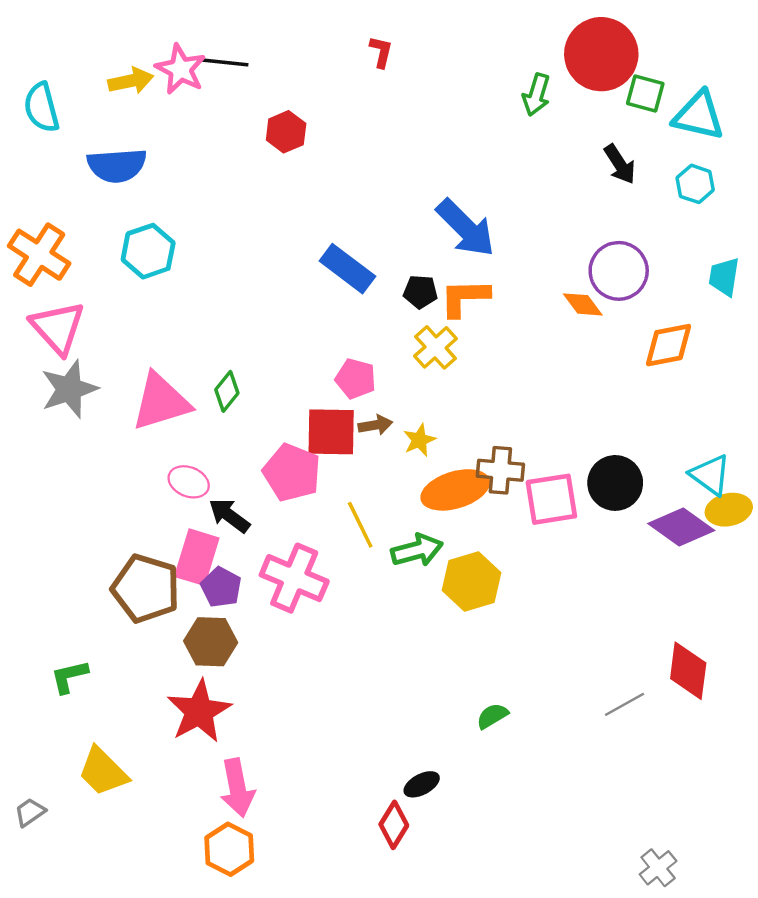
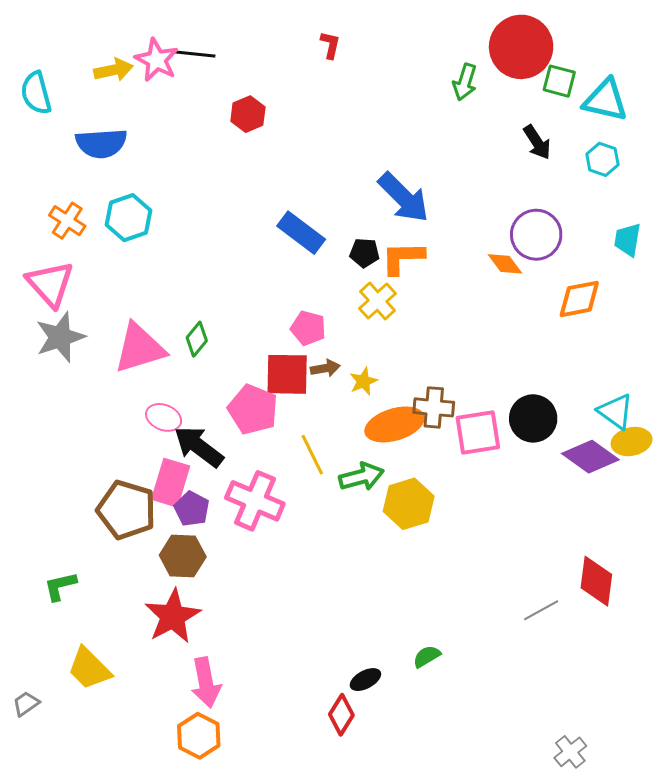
orange cross: (39, 255) -> (67, 221), moved, size x0.7
black arrow: (229, 515) -> (199, 447), size x1.4
green semicircle: (492, 716) -> (427, 656), moved

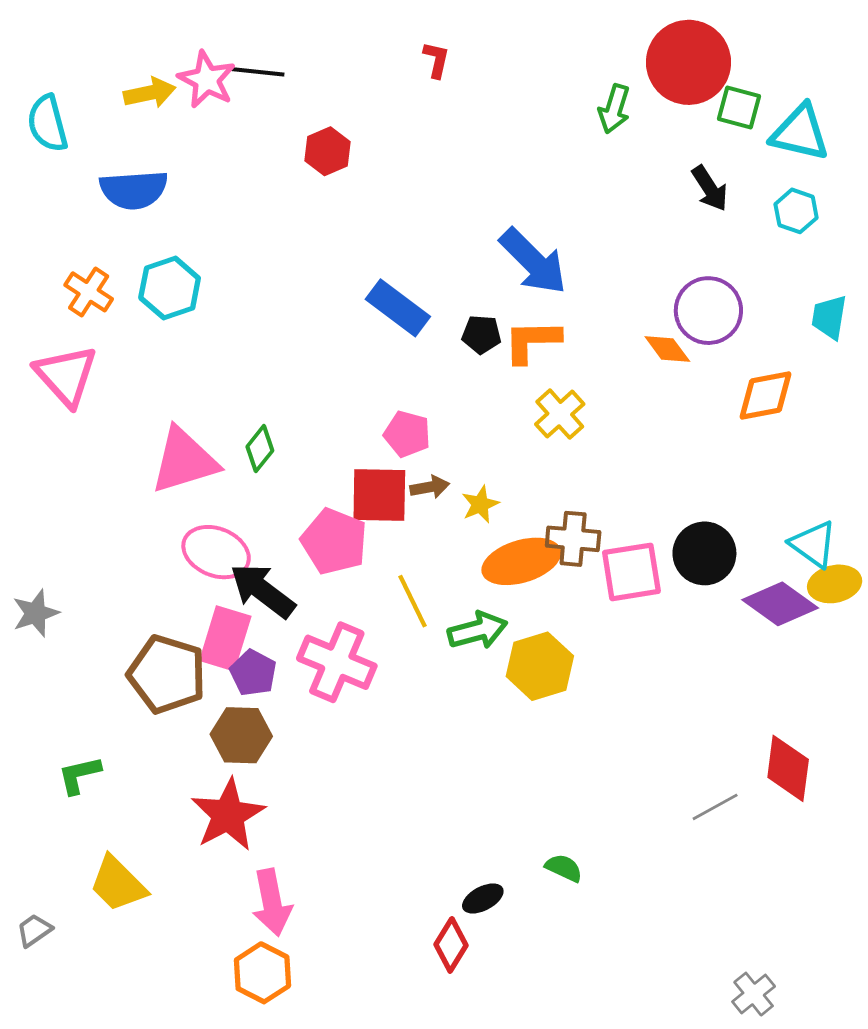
yellow cross: (377, 301) -> (560, 414), moved
gray star: (60, 337) -> (36, 613), moved, size x0.7
pink ellipse: (164, 417) -> (216, 552), size x1.4
green semicircle: (427, 656) -> (564, 868), turned 56

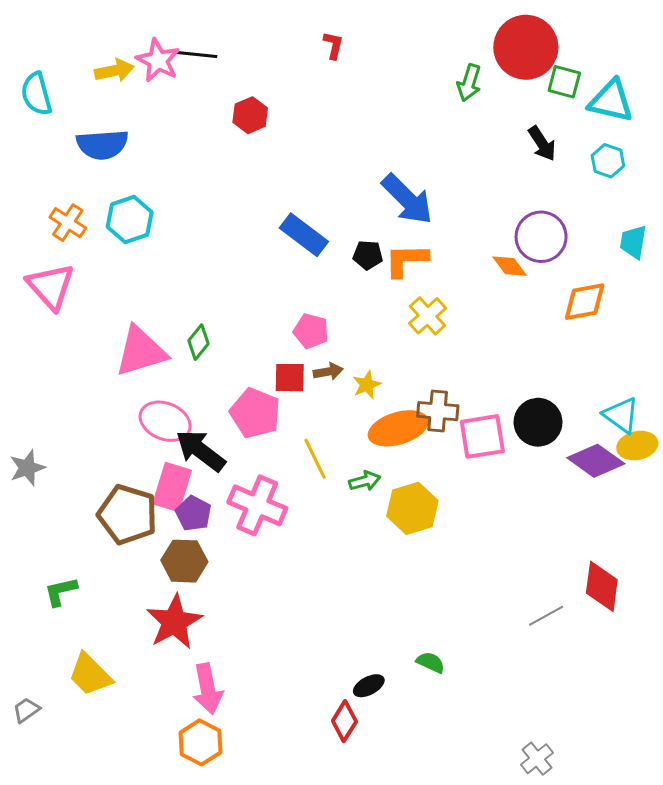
red square: (379, 495) -> (290, 378), size x0.7
green arrow: (478, 630) -> (365, 481), size x0.7
gray cross: (754, 994) -> (537, 759), moved

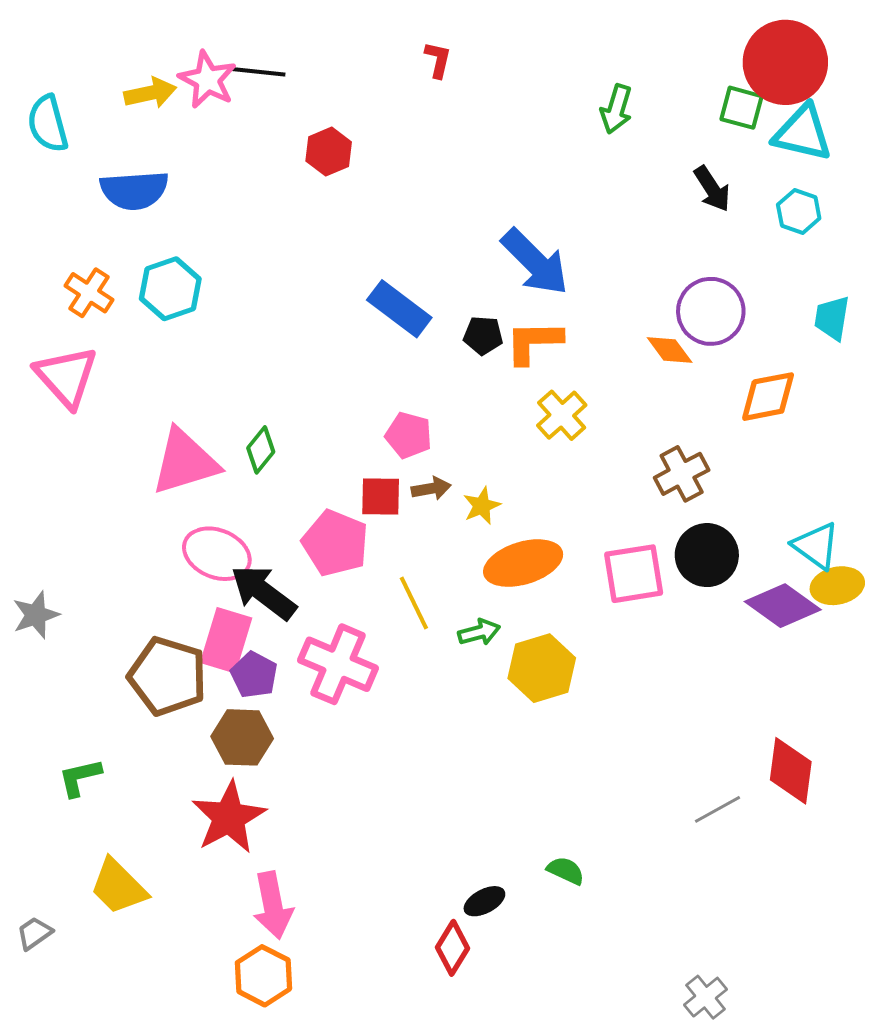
red circle: (526, 47) -> (785, 62), moved
brown cross: (438, 411) -> (682, 474), moved, turned -33

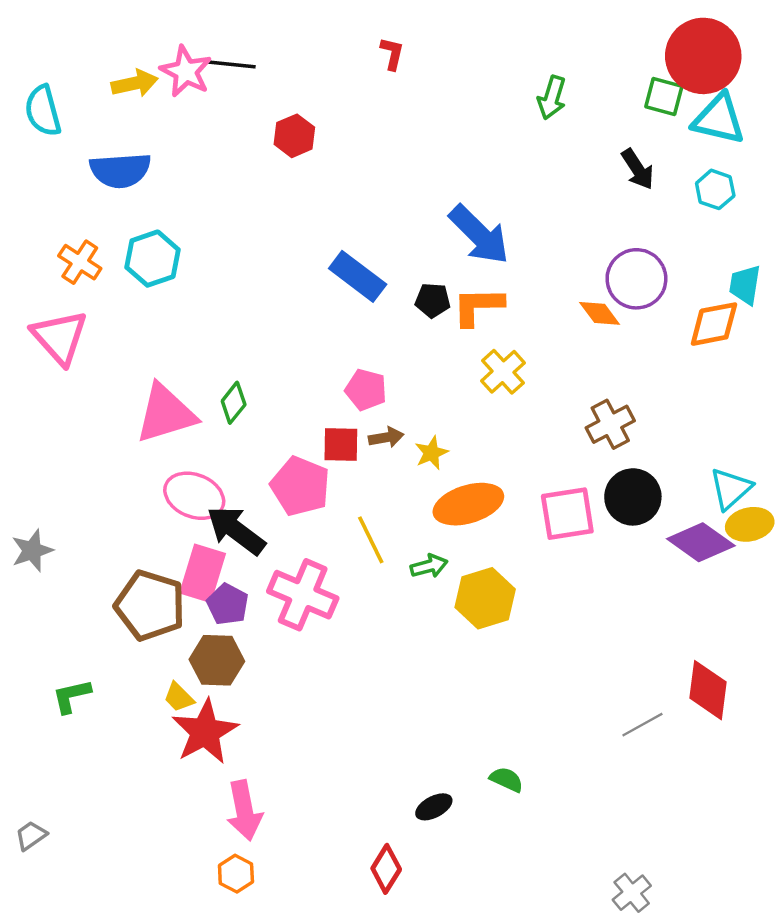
orange diamond: (768, 397) -> (714, 324), moved
cyan triangle: (816, 546) -> (731, 489), turned 42
yellow trapezoid: (118, 887) -> (179, 697), moved, size x0.6
red diamond: (453, 948) -> (386, 869), moved
orange hexagon: (263, 976) -> (236, 874), size x0.7

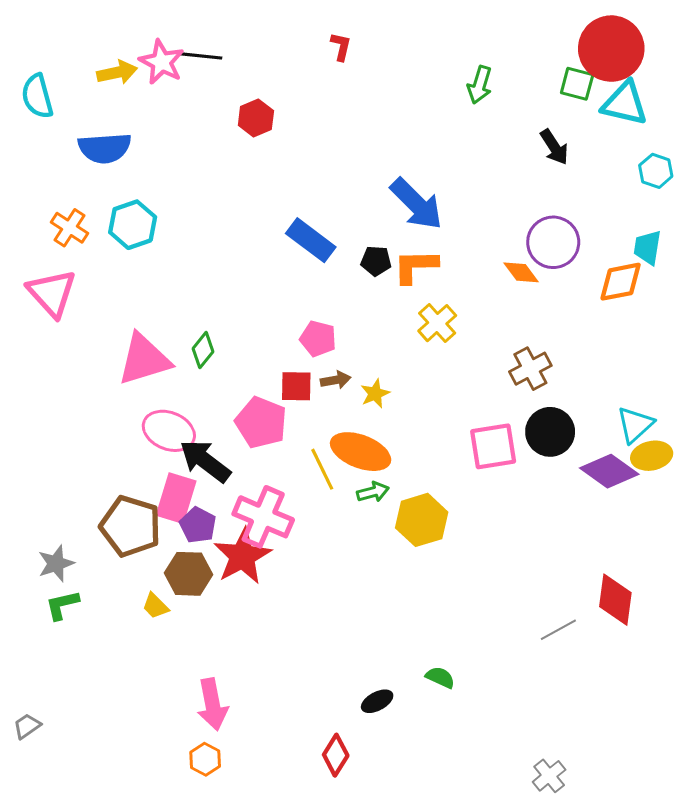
cyan hexagon: (715, 189) -> (656, 171), moved
orange ellipse: (468, 504) -> (361, 452), moved, turned 38
gray star: (32, 551) -> (56, 563), moved
red star: (205, 732) -> (242, 556), moved

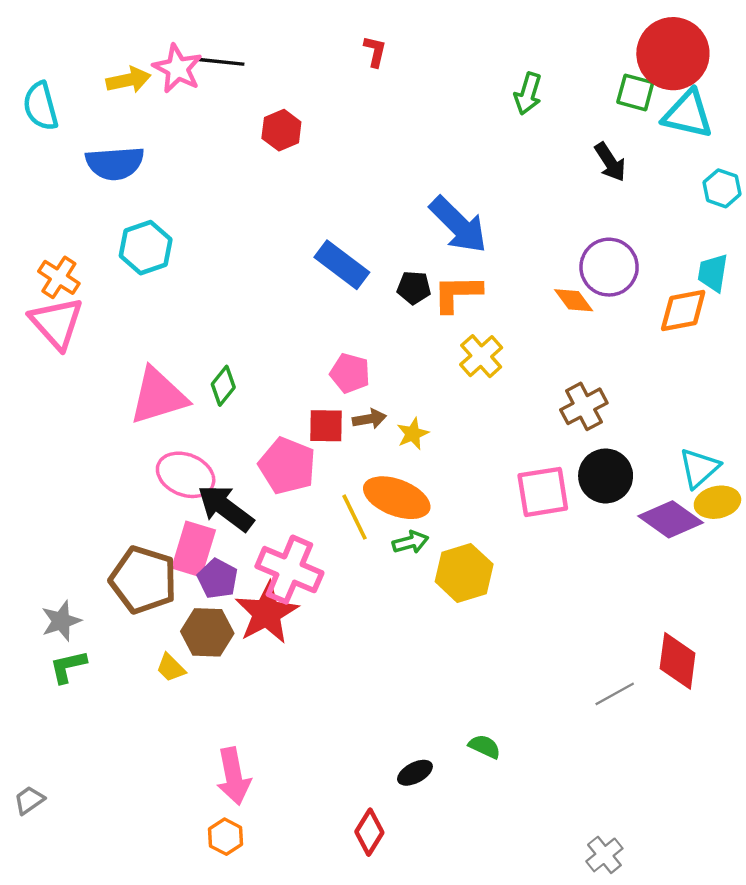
orange cross: (69, 228) -> (59, 277), moved

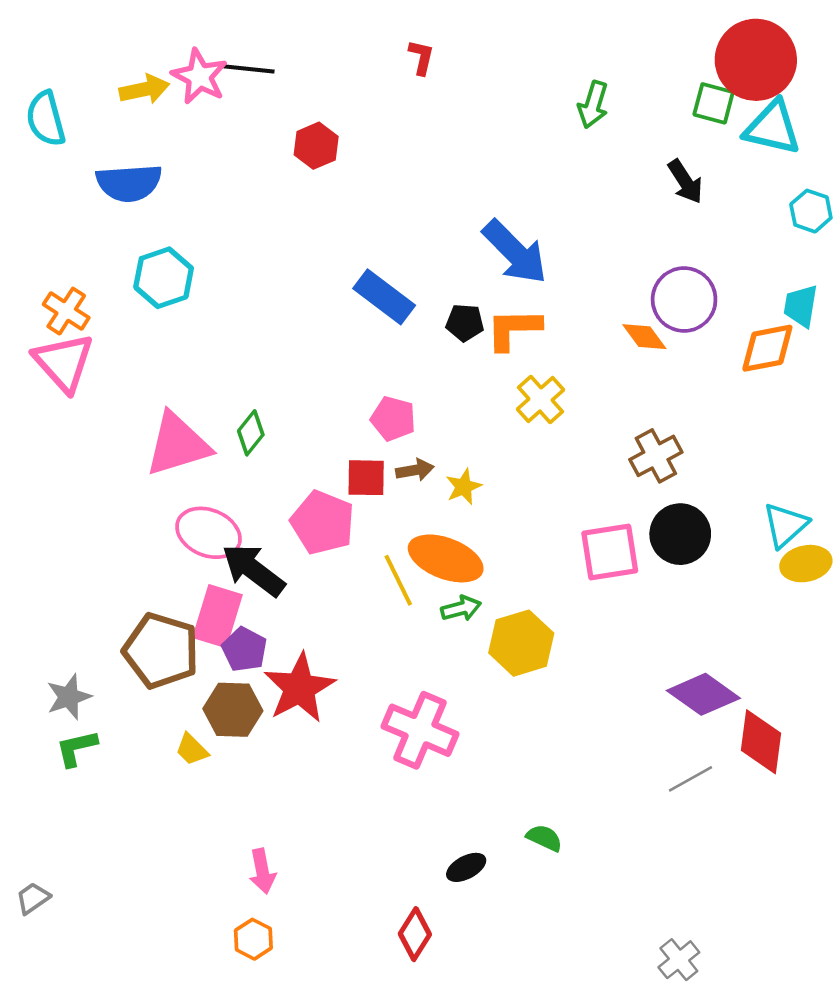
purple diamond: (671, 519) -> (703, 694), moved
pink cross: (289, 570) -> (420, 730), moved
pink arrow: (233, 776) -> (262, 871), size x0.7

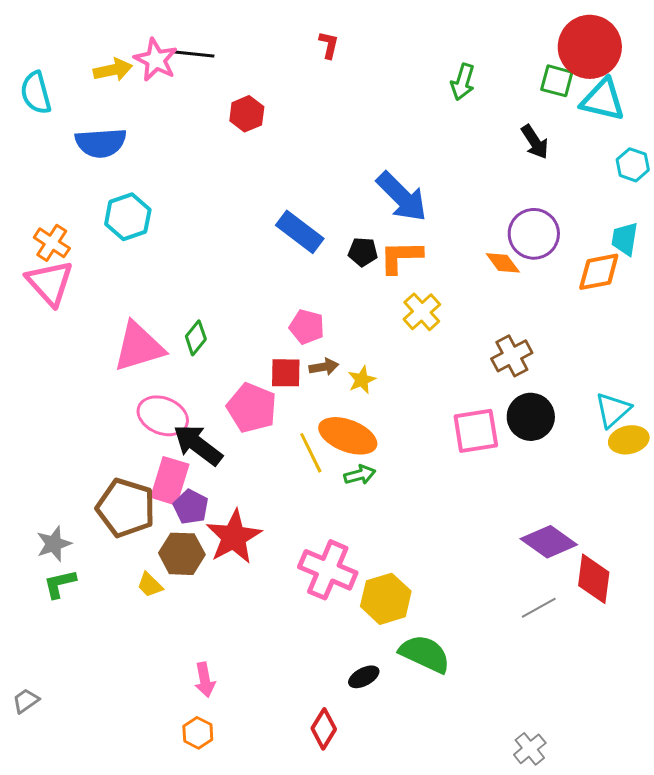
yellow hexagon: (521, 643) -> (386, 599), moved
green semicircle: (544, 838) -> (425, 654), size x1.8

